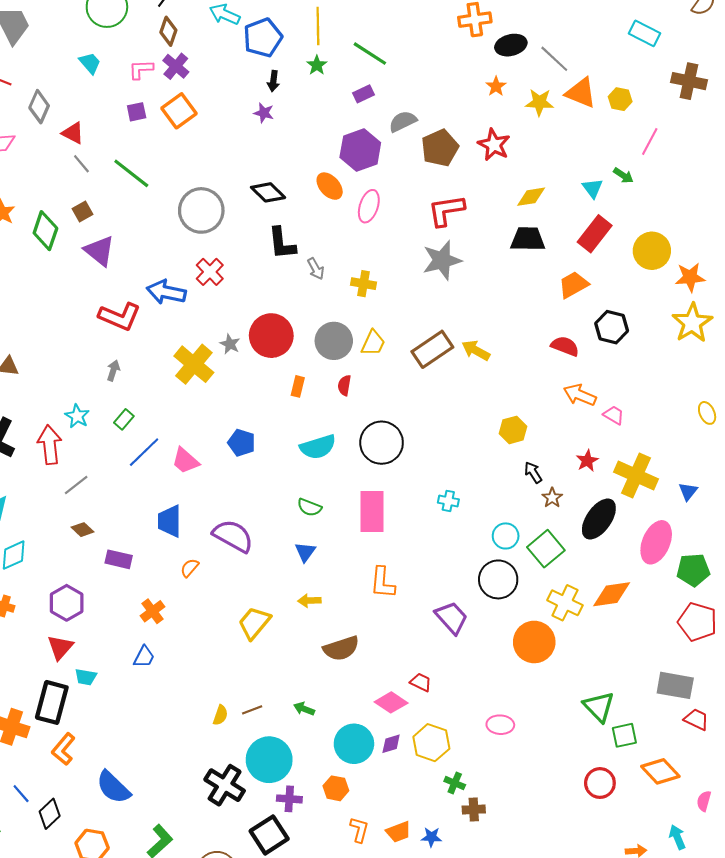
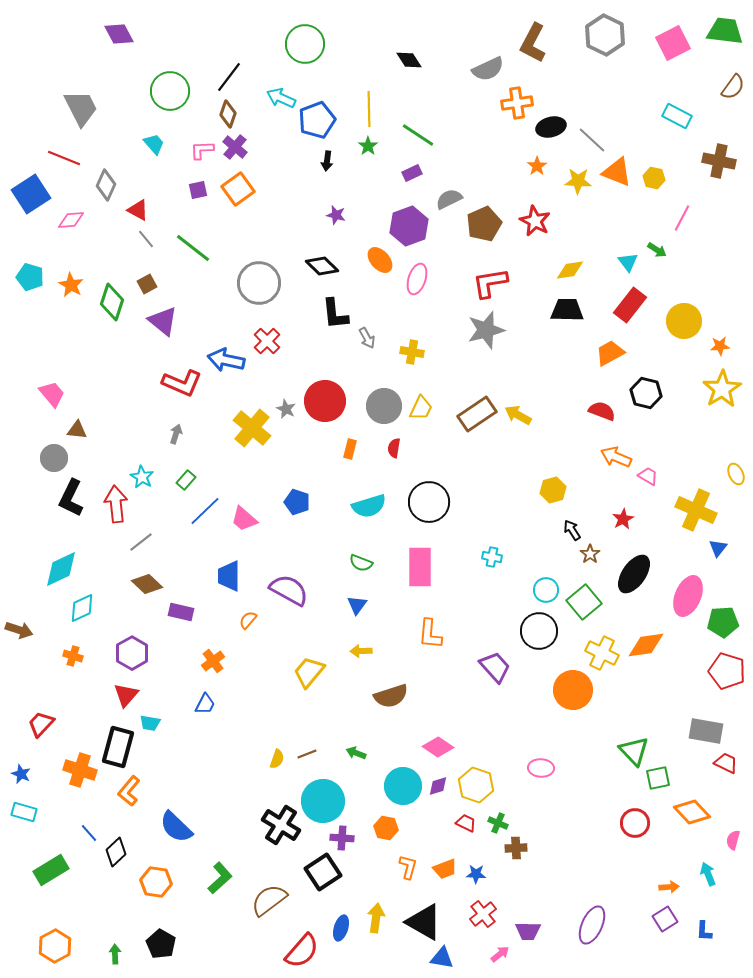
purple star: (264, 113) -> (336, 215), moved
orange star: (690, 277) -> (720, 346), size x0.7
yellow cross: (636, 476) -> (696, 510), moved
brown diamond: (83, 530) -> (147, 584), size x1.4
red trapezoid: (421, 682) -> (466, 823), moved

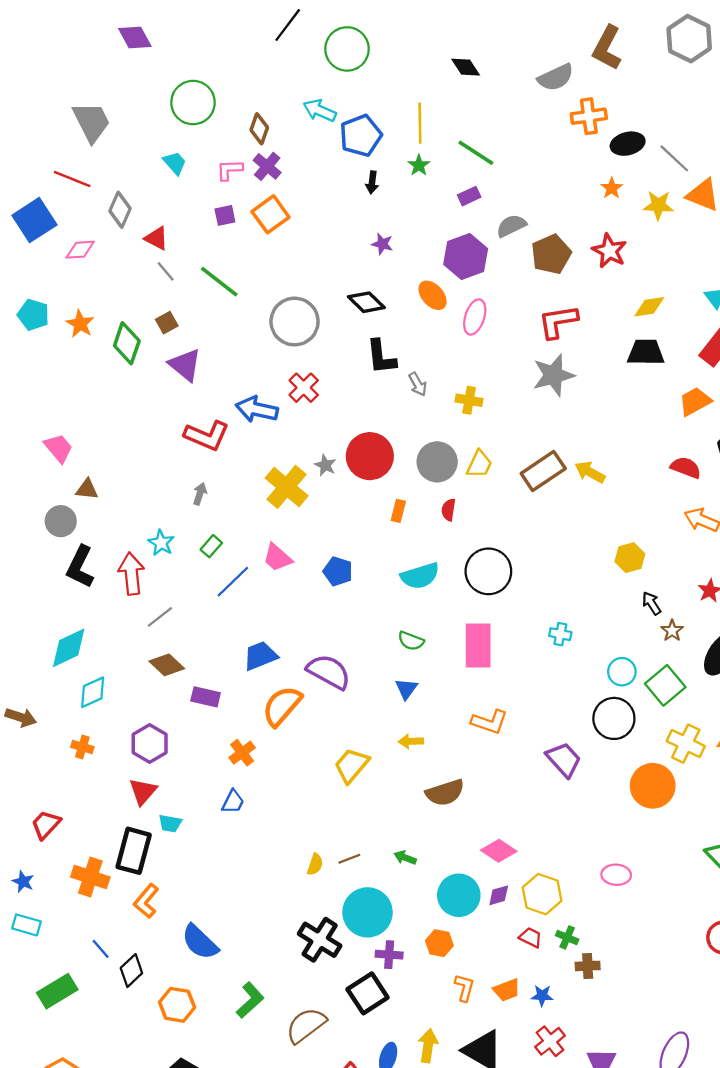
black line: (229, 77) -> (288, 25), moved
pink trapezoid: (244, 519) -> (277, 558), moved
blue trapezoid: (229, 576) -> (260, 656), turned 68
orange semicircle: (248, 620) -> (282, 706), size x2.0
orange L-shape: (430, 634) -> (490, 722), turned -76

